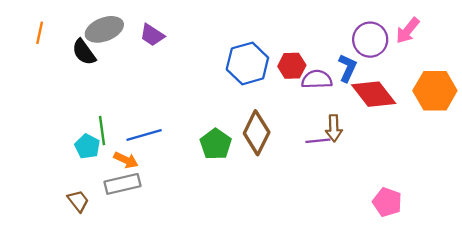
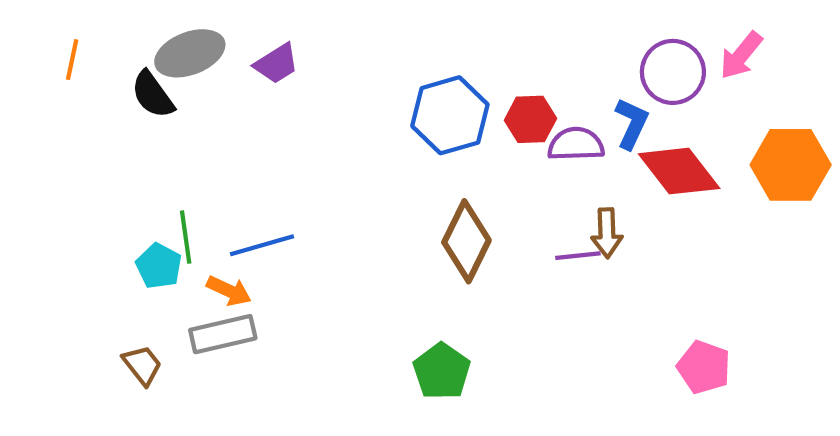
purple trapezoid: (152, 35) -> (277, 64), turned -65
green pentagon: (216, 144) -> (442, 371), moved

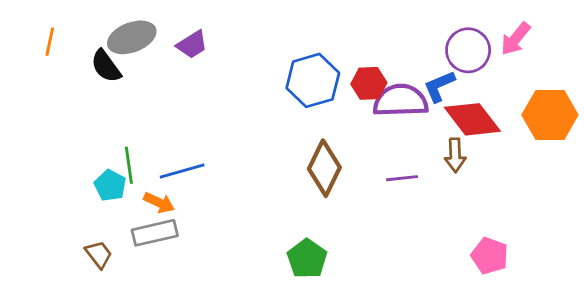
blue L-shape: (632, 124) -> (439, 86), turned -138
purple semicircle: (576, 144) -> (401, 101), size x1.4
brown arrow: (607, 233) -> (455, 155), moved

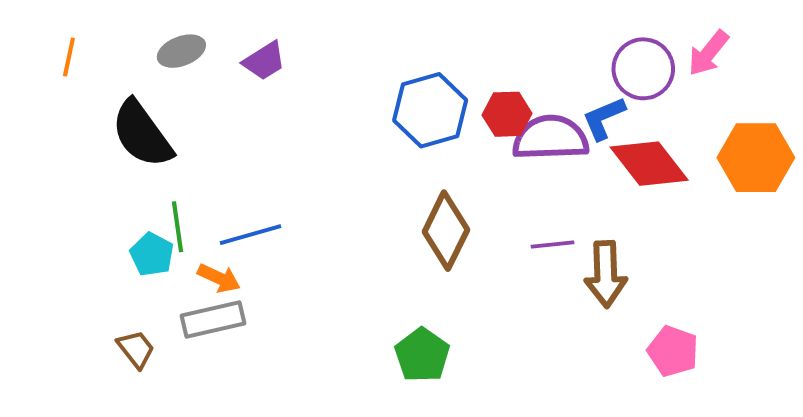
gray ellipse: (132, 37) -> (181, 51), size x0.7
black semicircle: (106, 66) -> (142, 134), moved, size x1.5
brown arrow: (455, 155) -> (606, 274), moved, size x1.4

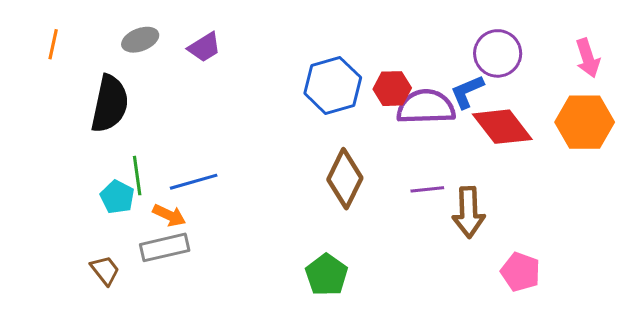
pink arrow: (708, 53) -> (588, 58), moved, turned -57
black semicircle: (142, 134) -> (110, 104), turned -132

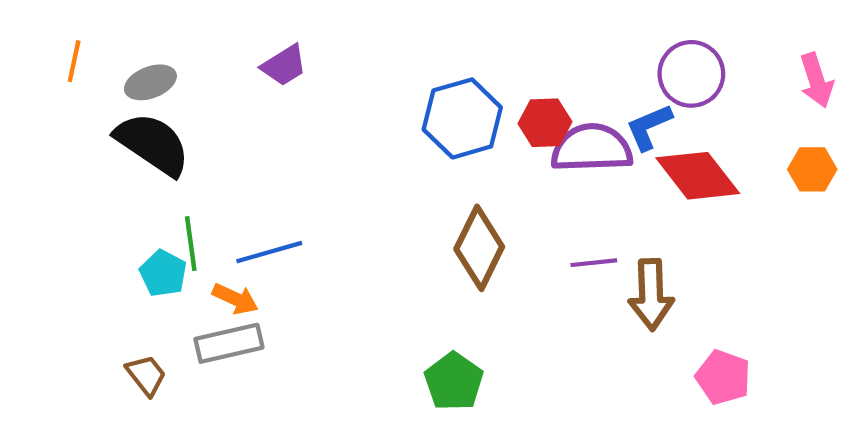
gray ellipse: (140, 40) -> (150, 82), moved
black semicircle: (110, 104) -> (153, 144), turned -68
orange hexagon: (585, 122) -> (812, 169), size x0.6

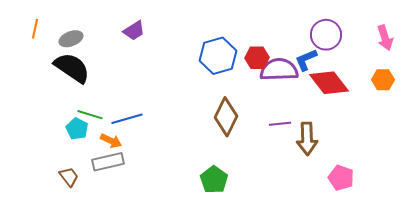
green line: (191, 244) -> (90, 115), turned -65

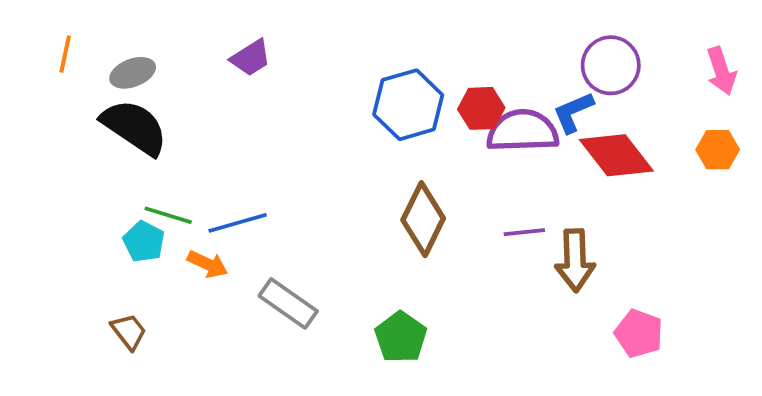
gray rectangle: (108, 162) -> (288, 303), moved, turned 48

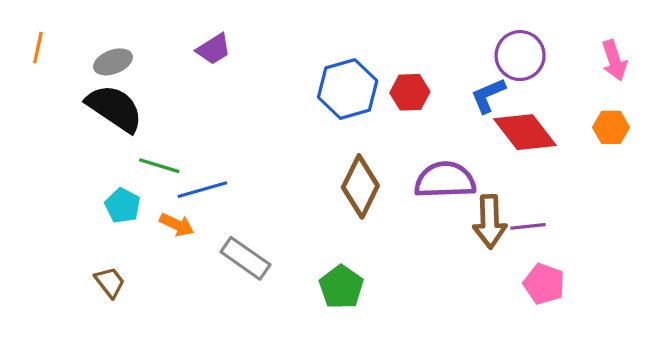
orange line: (65, 54) -> (38, 48), moved
purple semicircle: (523, 131) -> (445, 180), moved
green line: (168, 215) -> (159, 166), moved
purple line: (524, 232) -> (528, 226), moved

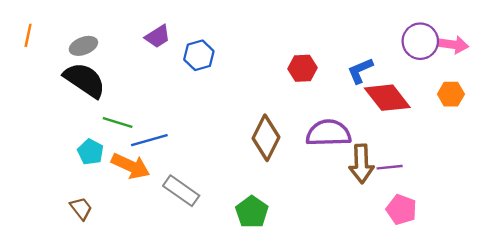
purple circle: (520, 56) -> (420, 41), moved
pink arrow: (614, 60) -> (453, 45), turned -64
blue hexagon: (348, 89) -> (199, 55), moved, size x0.7
orange arrow: (177, 225) -> (131, 166), size x1.5

